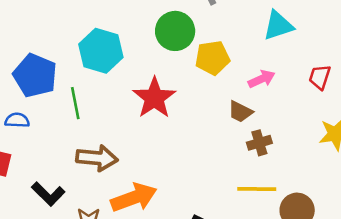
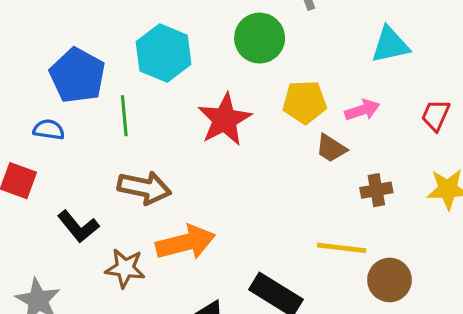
yellow pentagon: (212, 58) -> (305, 102), moved
brown cross: (259, 143) -> (376, 190), moved

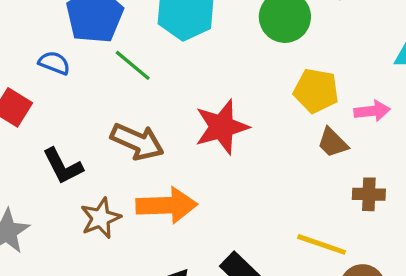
green line: (124, 116) -> (133, 65), turned -57
red star: (225, 119) -> (222, 127), moved
brown star: (125, 268) -> (101, 218), turned 30

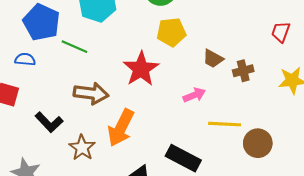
yellow pentagon: (316, 91) -> (171, 32), moved
pink arrow: (372, 111) -> (194, 95), moved
brown cross: (369, 194) -> (243, 71), moved
orange arrow: (167, 205) -> (121, 128), turned 135

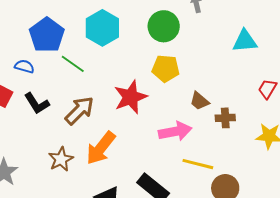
brown arrow: (91, 93) -> (79, 110), turned -64
pink arrow: (194, 95) -> (175, 131), size x1.5
black L-shape: (49, 122) -> (37, 103), moved

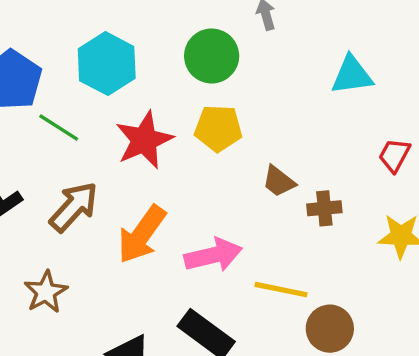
red star: (130, 97) -> (144, 140), moved
pink arrow: (175, 131) -> (213, 255), moved
orange arrow: (101, 148) -> (142, 234), moved

